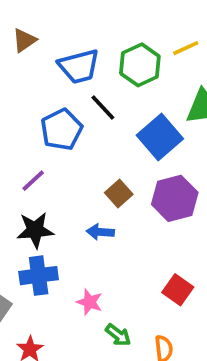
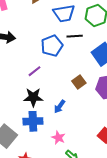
black line: (103, 107) -> (75, 36), turned -56
blue arrow: (100, 232) -> (60, 107), moved, turned -64

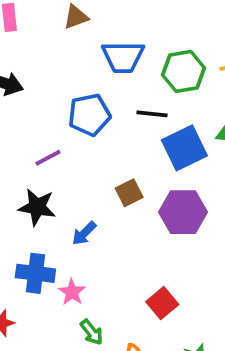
black line: (75, 36) -> (152, 114), moved
blue cross: (33, 121) -> (35, 273), moved

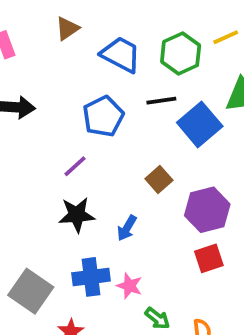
blue trapezoid: (123, 57) -> (121, 54), turned -138
purple hexagon: (183, 212) -> (207, 210), moved
red square: (162, 303) -> (209, 258), moved, turned 36

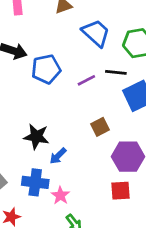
blue pentagon: (103, 116) -> (46, 69), moved
purple line: (75, 166) -> (86, 80), moved
blue arrow: (127, 228) -> (58, 156), moved

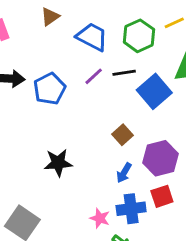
purple line: (86, 80) -> (94, 76), moved
blue arrow: (58, 156) -> (124, 173), moved
blue cross: (35, 182) -> (131, 209), moved

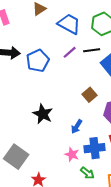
black star: (58, 163) -> (43, 114), turned 30
blue arrow: (124, 173) -> (77, 127), moved

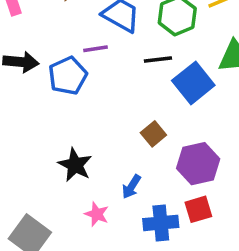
purple line: (70, 52) -> (95, 49), moved, turned 32
pink star: (72, 154) -> (97, 214), moved

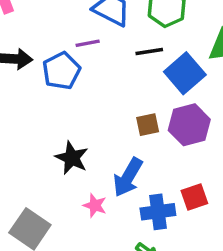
brown square: (153, 134) -> (148, 125), turned 30
purple hexagon: (198, 164) -> (189, 125), moved
blue arrow: (131, 187) -> (128, 177), size x1.6

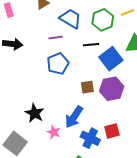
blue pentagon: (61, 71) -> (58, 64), moved
black star: (72, 158) -> (35, 113), moved
blue cross: (158, 212) -> (90, 138), turned 30

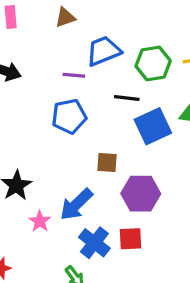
blue trapezoid: (70, 19) -> (104, 51), turned -65
purple hexagon: (112, 89) -> (141, 194), moved

